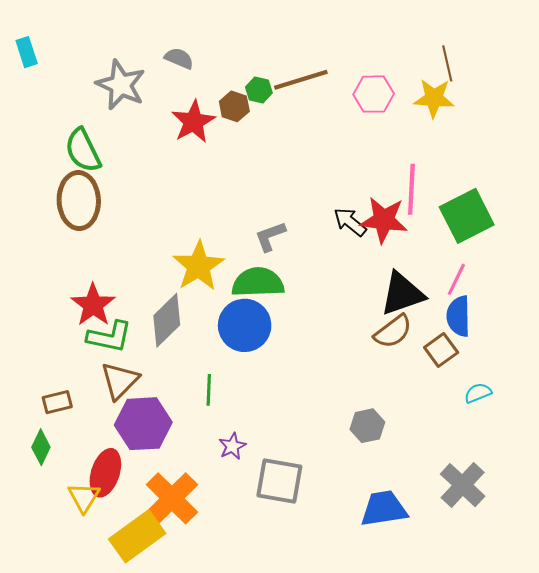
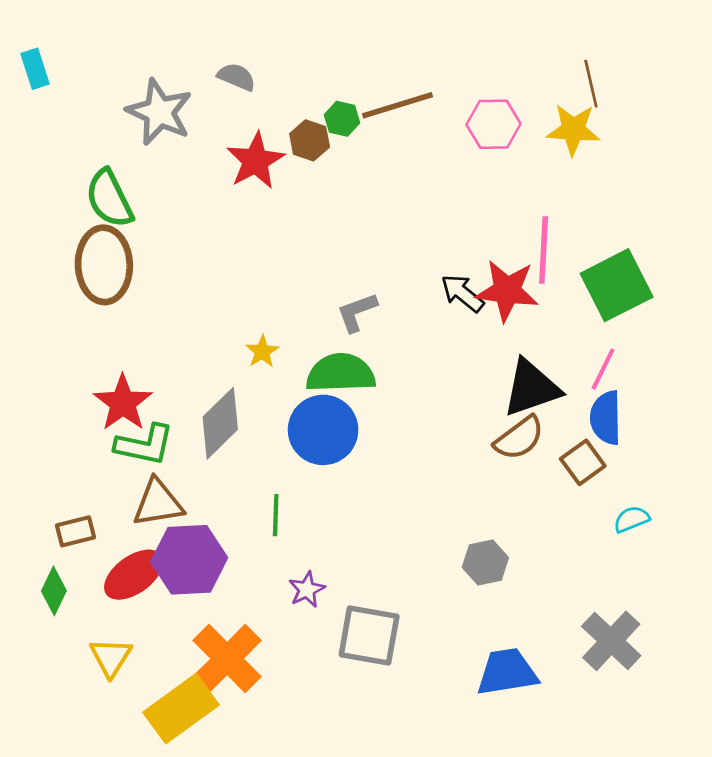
yellow star: (199, 266) -> (262, 351), size x0.5
brown triangle: (120, 381) -> (158, 503), turned 36
red ellipse: (105, 473) -> (134, 575), moved, turned 36

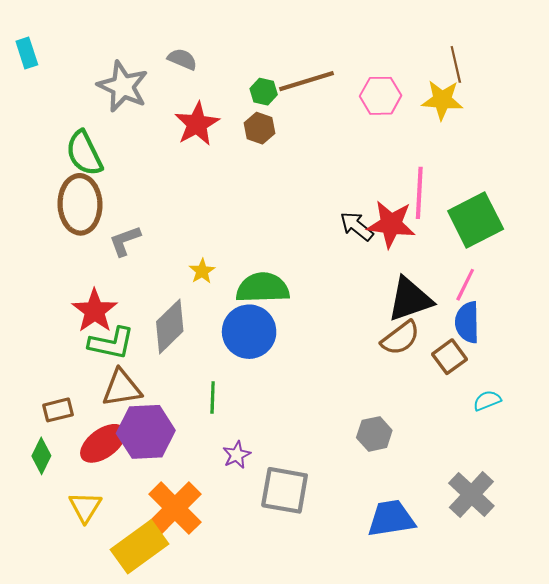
brown hexagon: (310, 140) -> (260, 128), moved
gray L-shape: (357, 312) -> (125, 241), moved

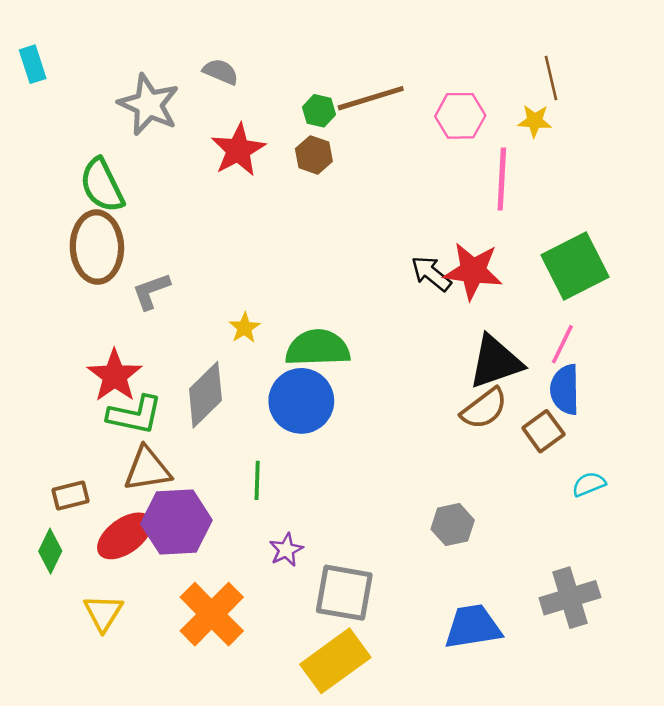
yellow star: (442, 100) -> (535, 121), size x0.7
pink line: (419, 193) -> (502, 179), moved
gray cross: (471, 494) -> (570, 598), turned 30
yellow rectangle: (139, 547) -> (335, 661), moved

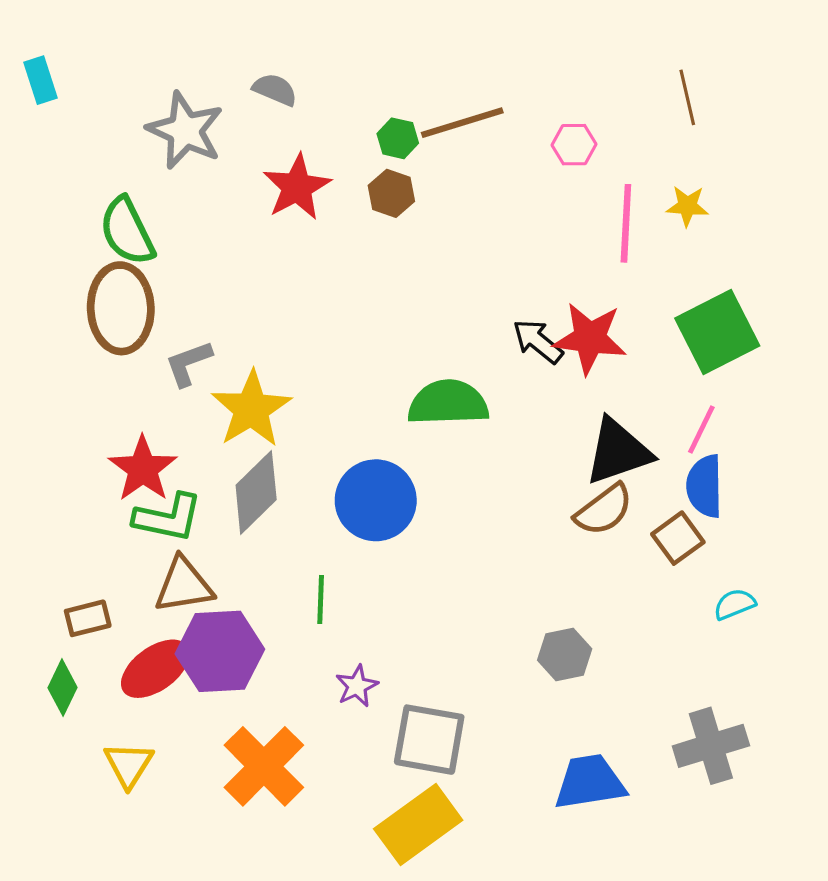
pink hexagon: (460, 116) -> (574, 145), size x0.7
yellow star: (535, 121) -> (687, 206), moved
yellow star: (245, 328) -> (251, 409), moved, size x2.0
green semicircle: (318, 348) -> (448, 403), moved

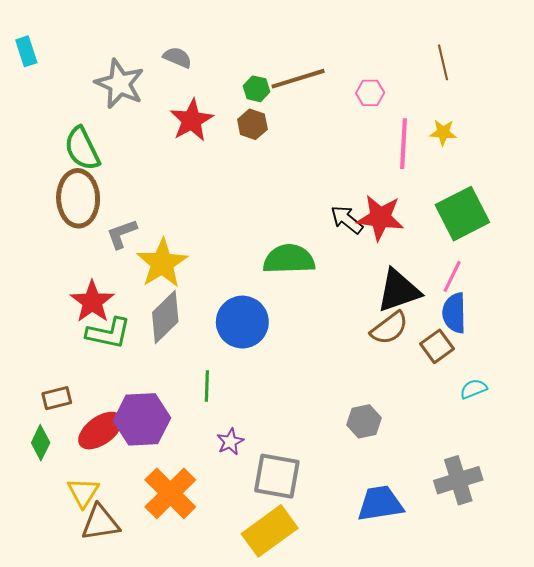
brown triangle: (184, 585) -> (100, 523), moved

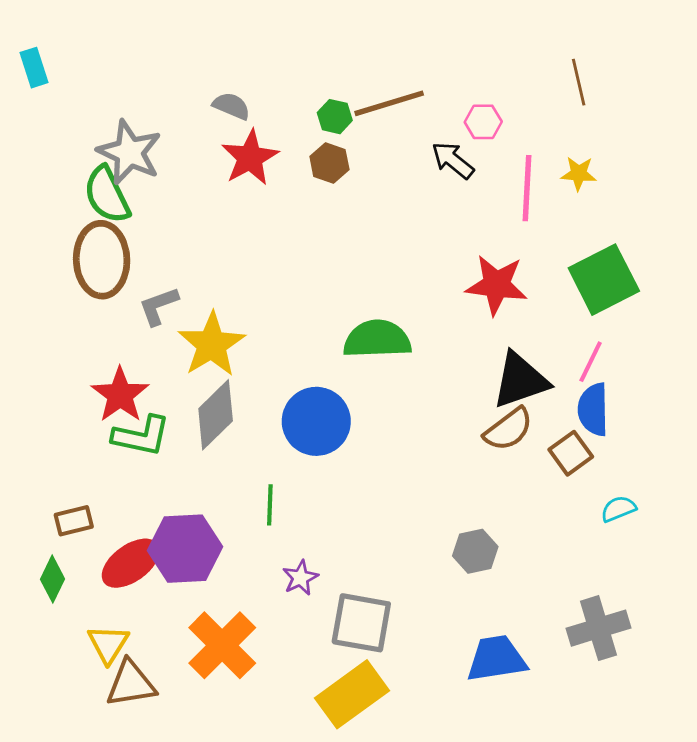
gray semicircle: (177, 57) -> (231, 106), moved
gray star: (120, 84) -> (129, 152), moved
black arrow: (347, 220) -> (453, 160), moved

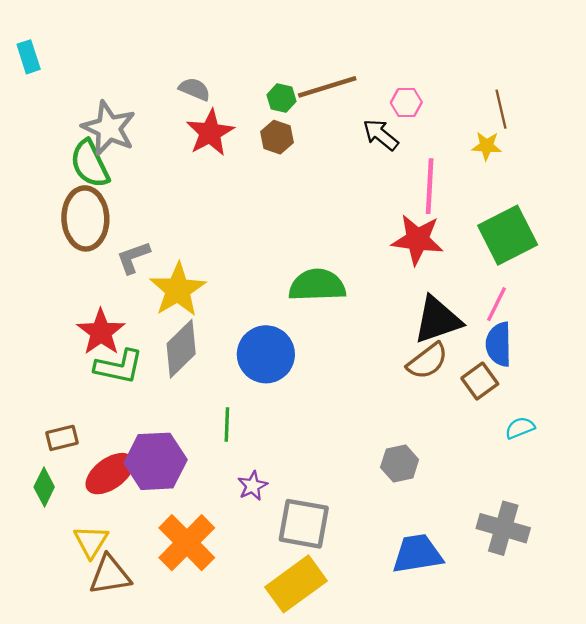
brown line: (579, 82) -> (501, 109), moved
pink line: (527, 188) -> (430, 186), moved
gray cross: (599, 628) -> (503, 528), turned 33

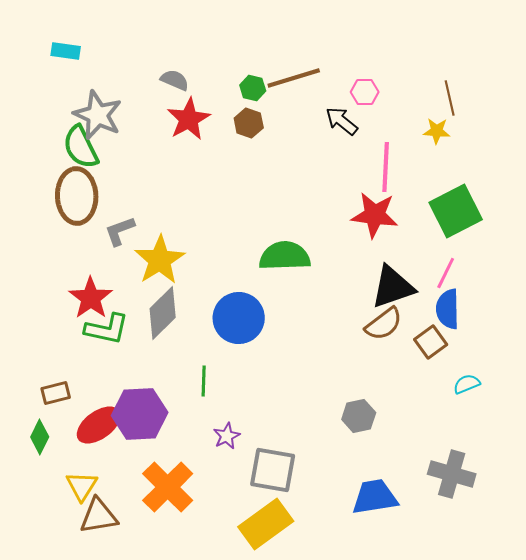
cyan rectangle: (29, 57) -> (66, 51), moved, turned -64

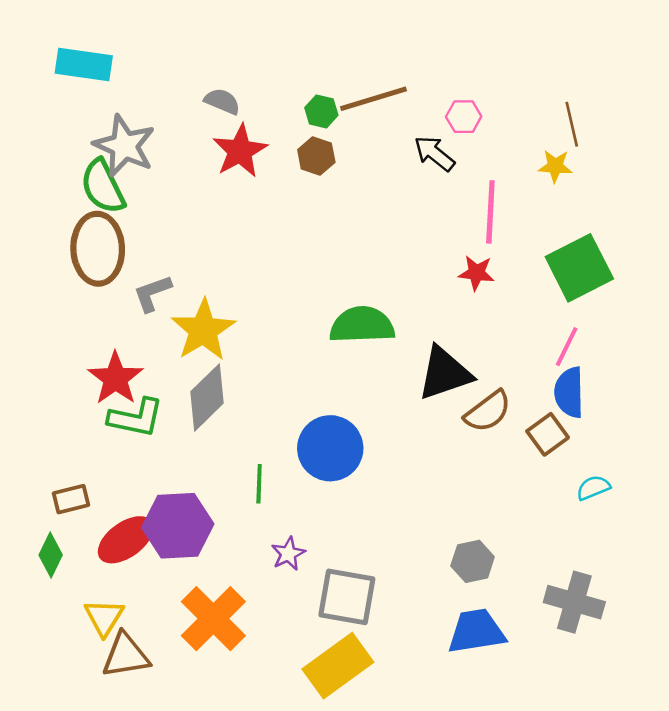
cyan rectangle: (66, 51) -> (84, 64), size x1.5
red star: (375, 215) -> (476, 273), size x0.6
black triangle: (393, 287) -> (445, 373), moved
blue circle: (239, 318) -> (330, 448), moved
gray hexagon: (359, 416) -> (473, 561), moved

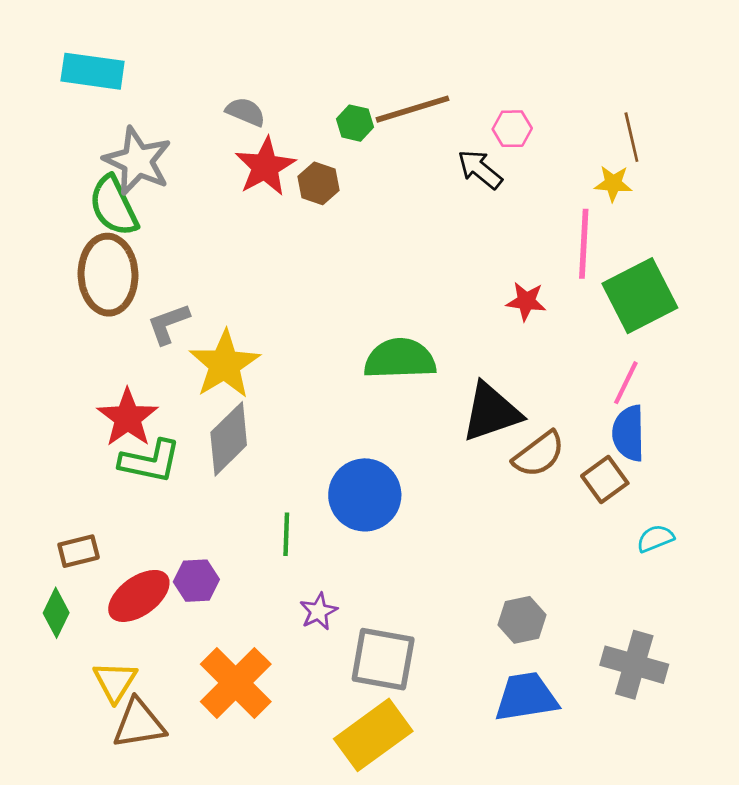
brown hexagon: (316, 156) -> (319, 183), moved
pink line: (490, 212) -> (584, 244), moved
purple hexagon: (178, 526) -> (196, 581), size x0.6

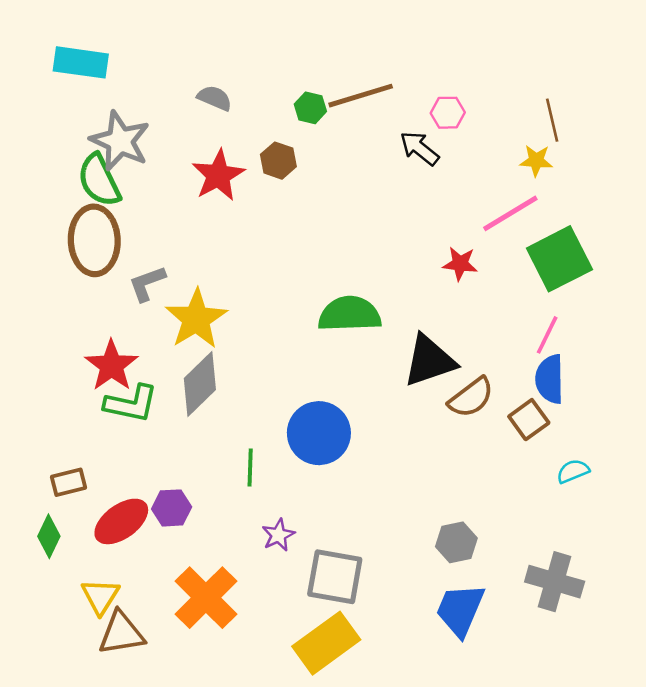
red star: (265, 167) -> (218, 175), moved
pink line: (584, 244) -> (510, 213), turned 56
blue trapezoid: (526, 697) -> (460, 610), turned -58

